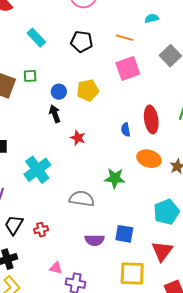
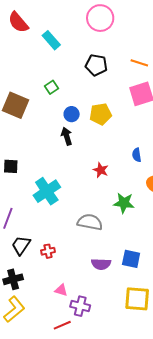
cyan rectangle: (36, 38) -> (51, 40), moved
green square: (30, 76) -> (51, 87), moved, turned -32
red star: (78, 138) -> (101, 170), moved

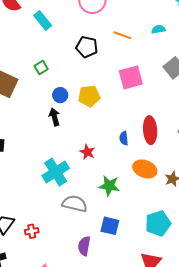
orange line: (139, 63) -> (122, 35), moved
cyan cross: (47, 191) -> (56, 172), moved
blue square: (131, 259) -> (110, 226), moved
purple semicircle: (101, 264) -> (84, 246), turned 96

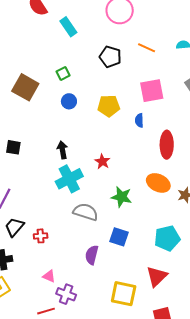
blue circle: (60, 95) -> (69, 101), moved
black arrow: (54, 117) -> (62, 150), moved
blue semicircle: (124, 138) -> (139, 120), moved

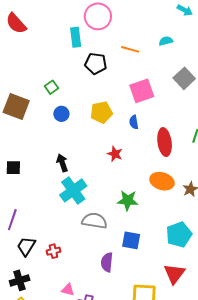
cyan rectangle: (68, 27) -> (76, 37), moved, turned 36
red star: (102, 161) -> (115, 154), moved

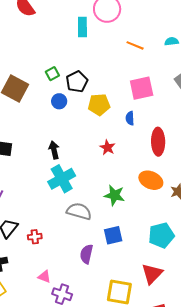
black pentagon: (96, 64) -> (77, 82), moved, turned 30
blue square: (131, 240) -> (113, 235), turned -30

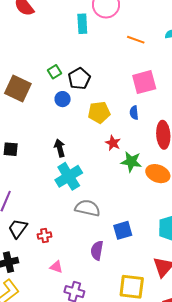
yellow pentagon: (99, 105) -> (99, 112), moved
green star: (114, 195) -> (131, 162), moved
pink triangle: (44, 277) -> (56, 267), moved

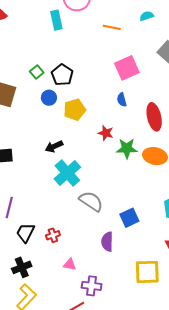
yellow pentagon: (99, 112) -> (75, 110), moved
black arrow: (60, 148) -> (54, 146), turned -90
gray semicircle: (88, 208) -> (91, 201), turned 30

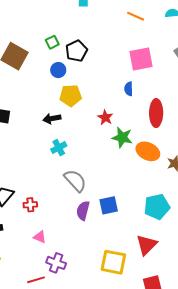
yellow pentagon: (75, 110) -> (71, 96), moved
cyan cross: (67, 173) -> (59, 148), size x0.6
purple semicircle: (107, 242) -> (83, 211), moved

